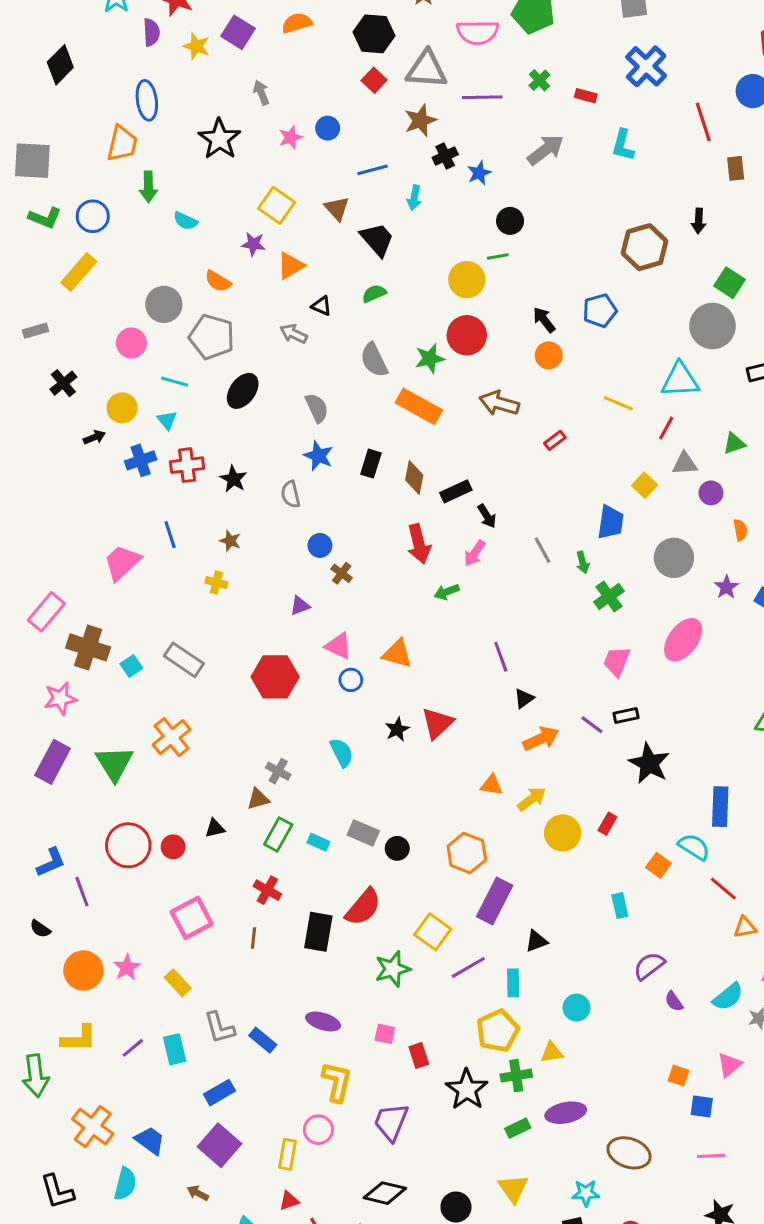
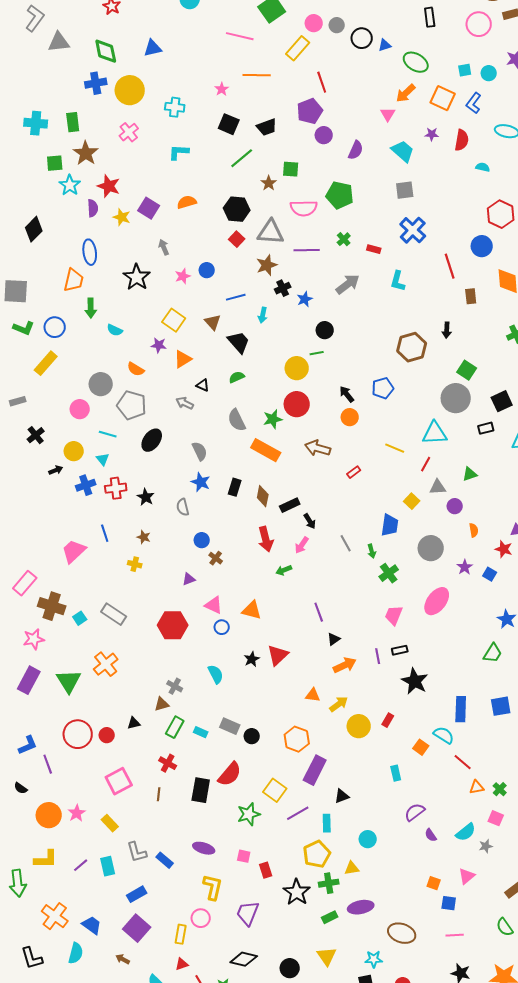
purple line: (592, 725) -> (378, 656), turned 42

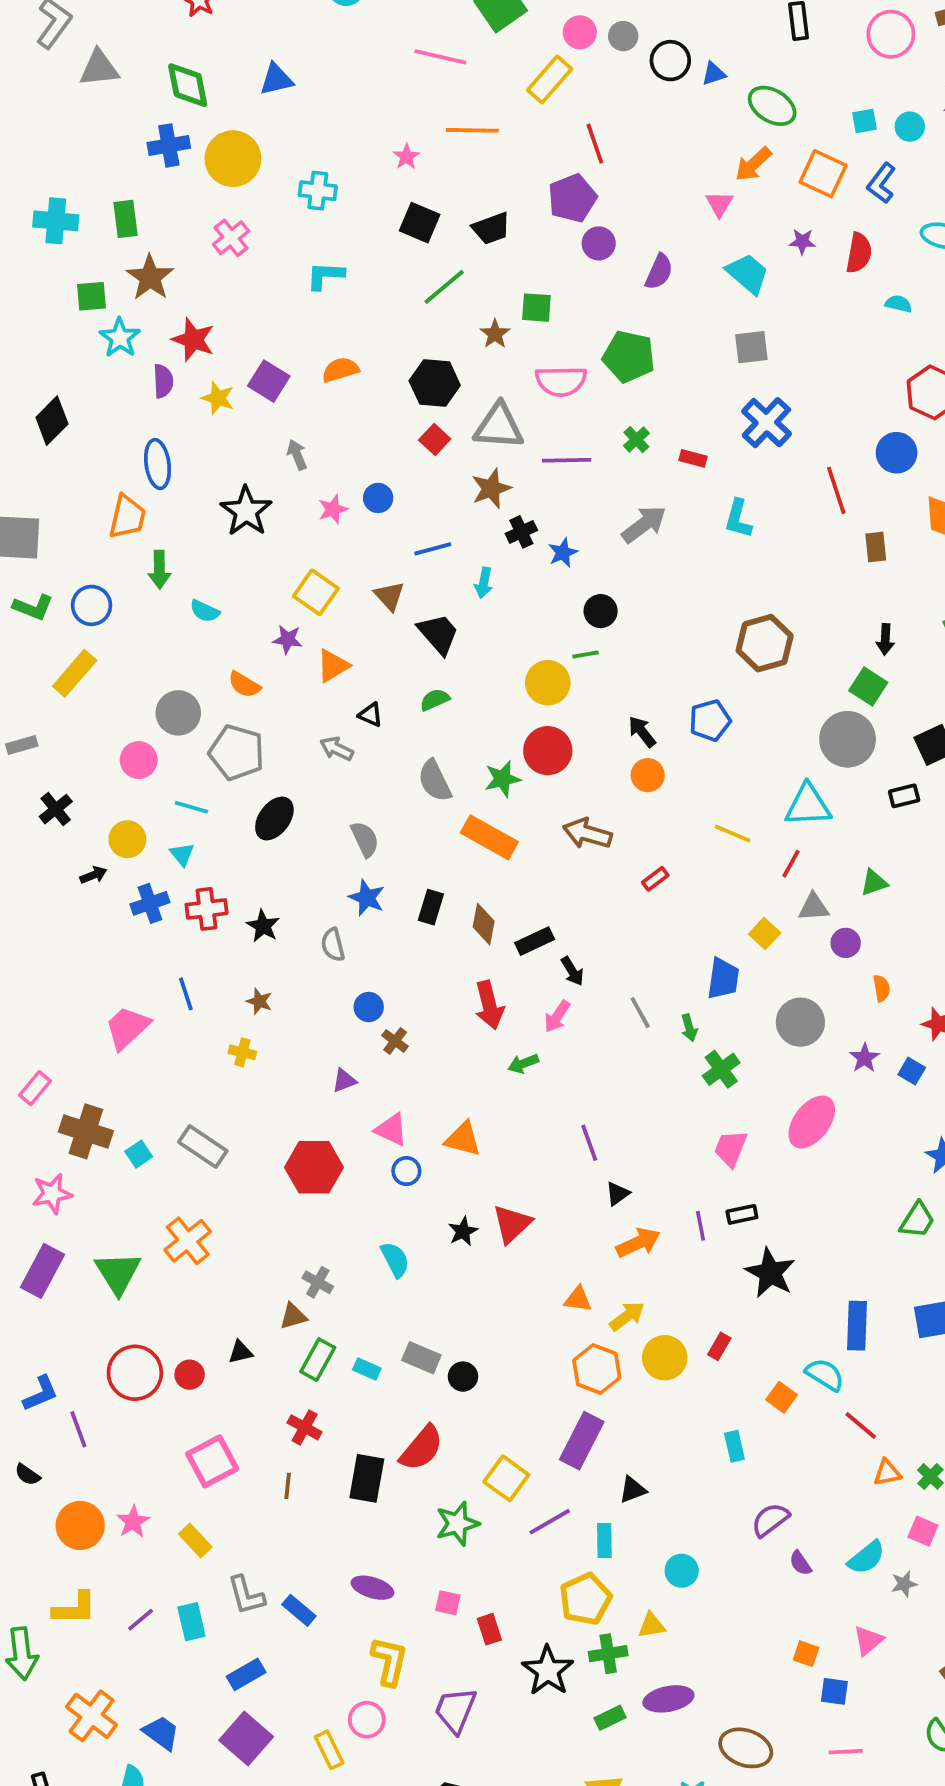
black arrow: (447, 330) -> (885, 639), moved
pink rectangle: (25, 583) -> (35, 1088), size x0.7
orange hexagon: (297, 739) -> (597, 1369), moved
yellow rectangle: (181, 934) -> (329, 1750), turned -36

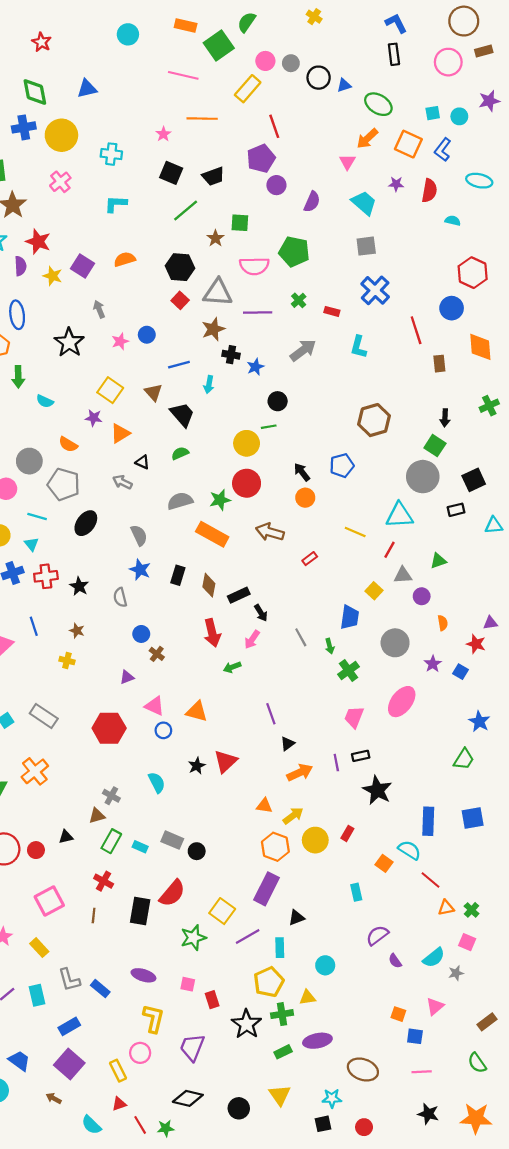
black cross: (521, 532) -> (231, 355), turned 35
gray semicircle: (435, 781) -> (180, 501), turned 100

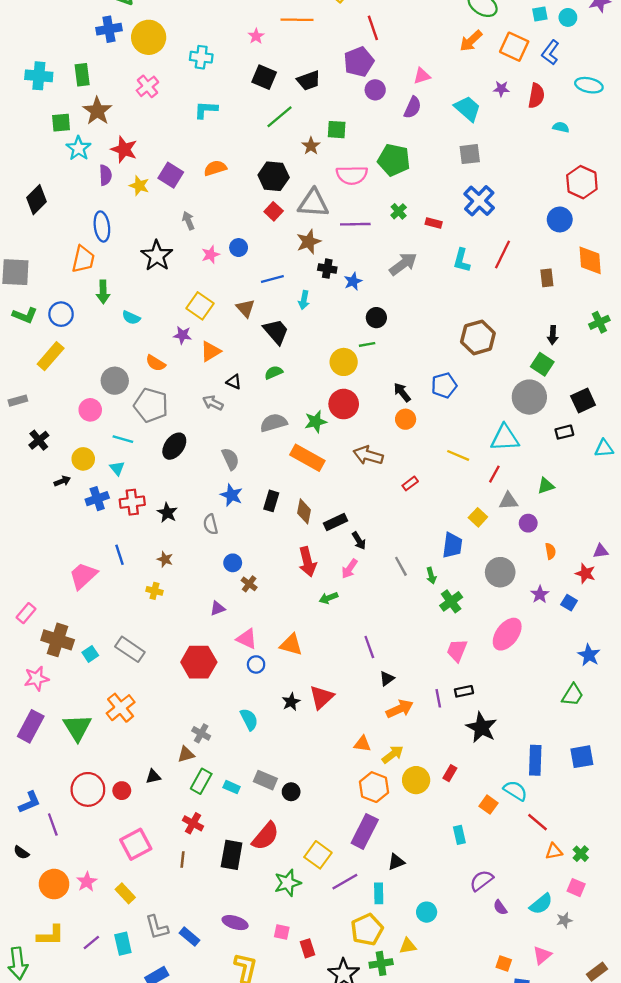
pink triangle: (347, 162) -> (422, 76), moved, turned 42
red line: (416, 330) -> (502, 255), moved, turned 44

